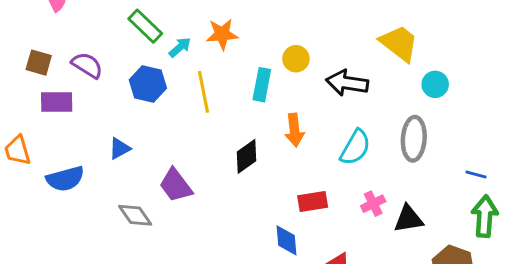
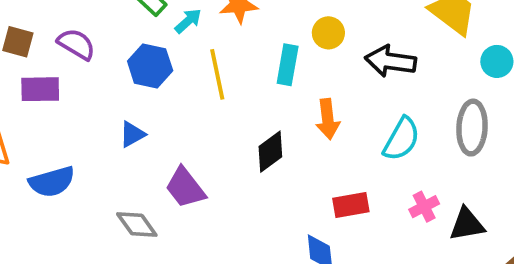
blue triangle: (120, 149) -> (132, 134), moved

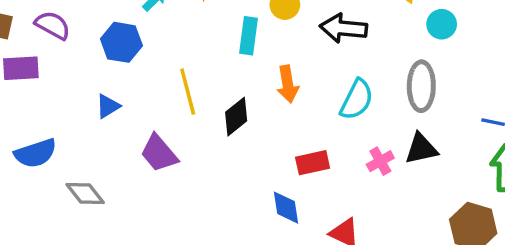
yellow line: (217, 74) -> (188, 92), moved
black triangle: (467, 224) -> (421, 149), moved
gray diamond: (137, 225) -> (85, 194), moved

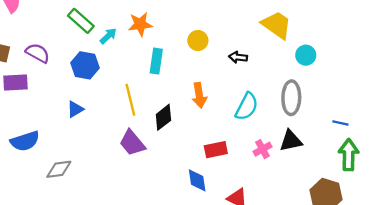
black arrow: (343, 28) -> (238, 57), size x0.6
cyan rectangle: (248, 36) -> (156, 61), moved
purple trapezoid: (159, 153) -> (132, 143), moved
gray diamond: (85, 194) -> (59, 169), turned -60

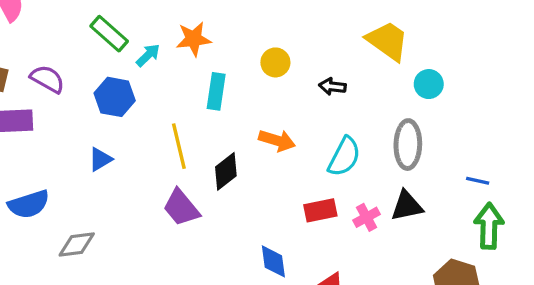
orange arrow: (199, 95) -> (277, 140), turned -65
red rectangle: (216, 150) -> (320, 210), moved

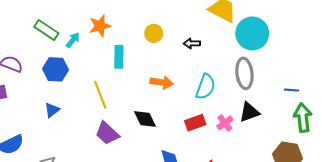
cyan circle: (429, 84) -> (252, 33), size x1.8
black diamond: (226, 171) -> (145, 119), moved, turned -70

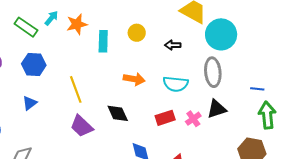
yellow circle: (154, 33) -> (137, 33), moved
cyan arrow: (73, 40) -> (51, 18), moved
black arrow: (192, 44) -> (173, 45), moved
cyan rectangle: (119, 57) -> (103, 41), moved
cyan semicircle: (205, 87) -> (176, 84), turned 75

